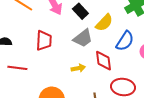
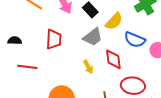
blue semicircle: (125, 41) -> (135, 40), turned 80
yellow arrow: (78, 68) -> (88, 67), turned 72

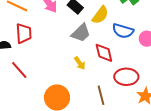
red trapezoid: (54, 39) -> (24, 33), moved
red line: (27, 67) -> (19, 70), turned 48

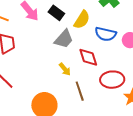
brown line: (101, 95) -> (80, 91), moved

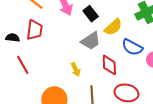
yellow arrow: (65, 69) -> (76, 69), moved

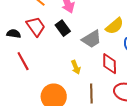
black rectangle: (91, 14) -> (63, 28), moved
red trapezoid: (35, 30) -> (36, 27), turned -45

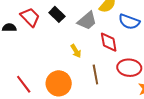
red line: (23, 61) -> (24, 84), moved

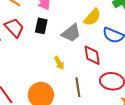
black rectangle: (57, 14) -> (41, 26), turned 56

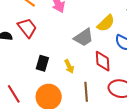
black rectangle: (41, 26) -> (42, 63), moved

